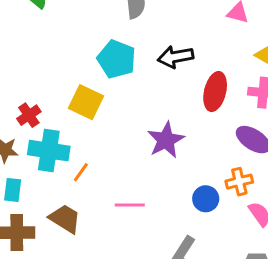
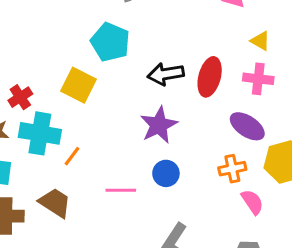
black arrow: (175, 57) -> (166, 74), moved
blue circle: (206, 199) -> (166, 173), moved

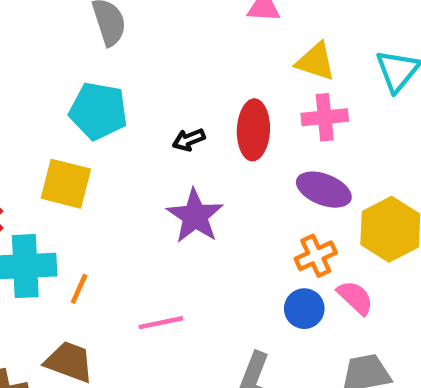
yellow triangle: (260, 41) -> (316, 62), size x1.4
black arrow: (166, 74) -> (189, 140), size x0.6
blue circle: (166, 173) -> (304, 309), moved

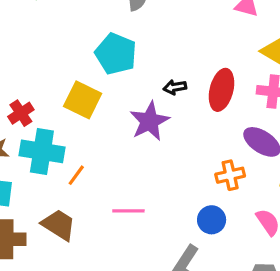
purple star: (195, 216) -> (149, 121), moved
orange cross: (316, 256) -> (230, 175), moved
blue circle: (304, 309) -> (212, 220), moved

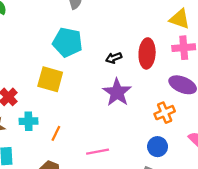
purple star: (149, 121) -> (117, 92), moved
cyan cross: (42, 151) -> (28, 121), size x0.6

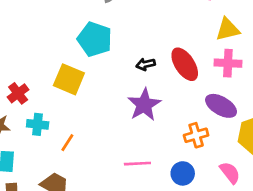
yellow triangle: (180, 19) -> (228, 29), turned -40
red ellipse: (147, 53) -> (185, 64), turned -44
pink line: (98, 152) -> (137, 164), moved

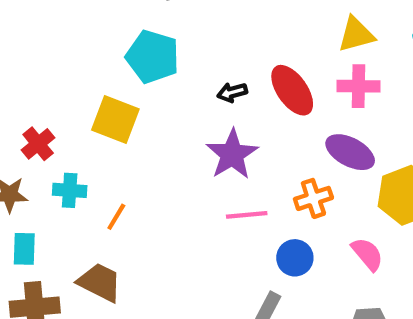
pink line: (137, 164) -> (247, 215), moved

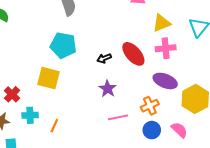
purple star: (232, 154) -> (108, 89), size x0.7
blue circle: (295, 258) -> (152, 130), moved

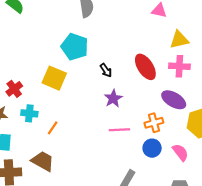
black arrow: (104, 58) -> (106, 70), moved, turned -112

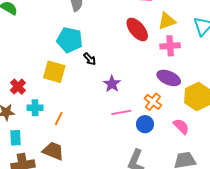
red ellipse: (145, 67) -> (137, 29), moved
black arrow: (106, 70) -> (90, 59), moved
orange cross: (154, 123) -> (153, 102), turned -30
blue circle: (152, 148) -> (145, 124), moved

